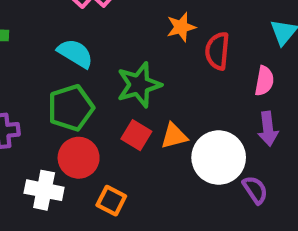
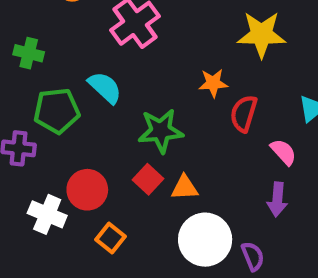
pink semicircle: (264, 81) -> (283, 152), turned -64
green pentagon: (71, 108) -> (57, 111), moved
white circle: (219, 158) -> (205, 240), moved

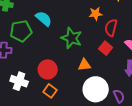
green star: (161, 131) -> (71, 38), turned 30
red square: (148, 179) -> (106, 48), moved
red circle: (87, 190) -> (48, 69), moved

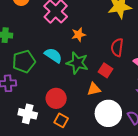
orange star: (96, 14) -> (79, 35), moved
cyan semicircle: (44, 19) -> (53, 55), moved
red square: (106, 48) -> (106, 70), moved

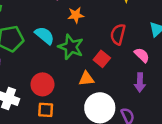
orange square: (61, 120) -> (46, 110), turned -32

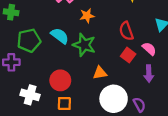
red semicircle: (118, 34) -> (126, 31), turned -30
red square: (102, 59) -> (128, 55), moved

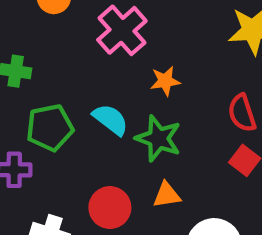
orange triangle: (100, 73) -> (167, 195), moved

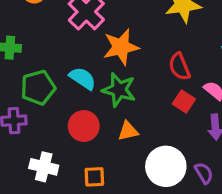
orange star: (165, 81) -> (121, 47), size x1.6
red circle: (110, 208) -> (84, 126), moved

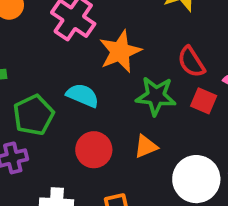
green star: (119, 90) -> (156, 96), moved

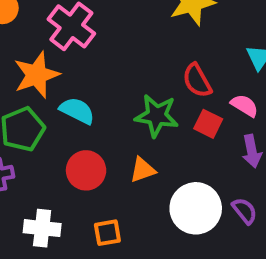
orange star: (120, 51) -> (37, 75), moved

